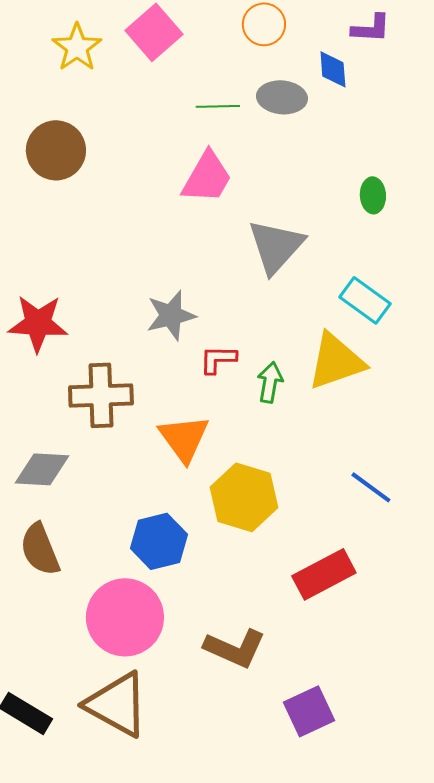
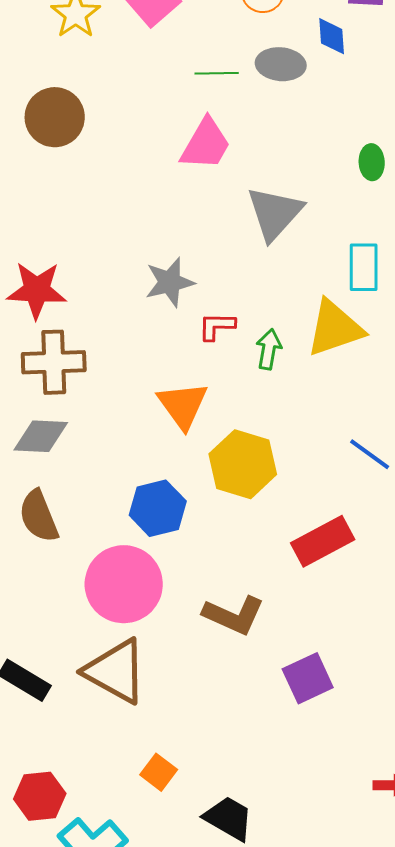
cyan rectangle: (365, 300) -> (364, 267), turned 54
brown cross: (101, 395) -> (54, 362), moved

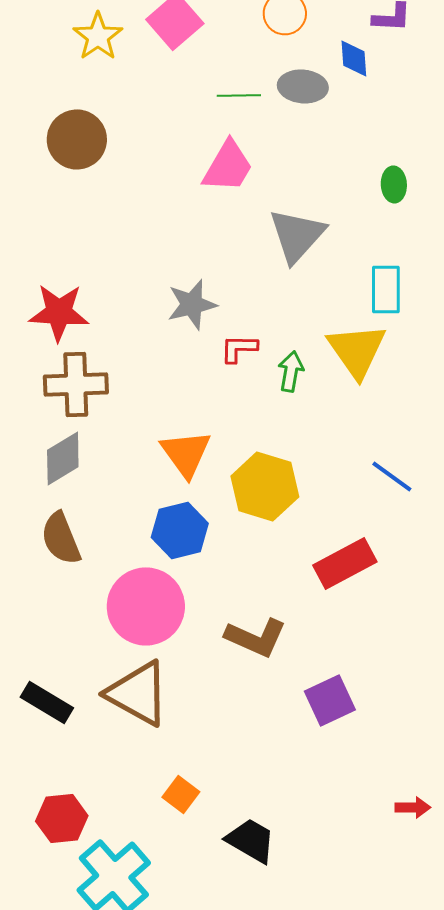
yellow triangle: (335, 328) -> (357, 350), turned -46
orange triangle: (183, 405) -> (186, 453), moved
gray diamond: (41, 436) -> (63, 458), turned -34

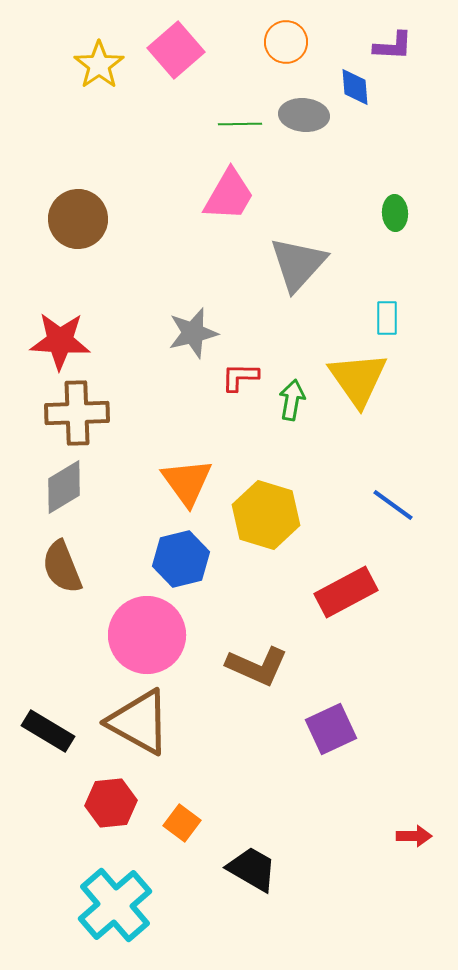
brown circle: (77, 139) -> (78, 219), moved
cyan rectangle: (386, 289) -> (387, 318), size x0.7
red hexagon: (62, 818) -> (111, 803), moved

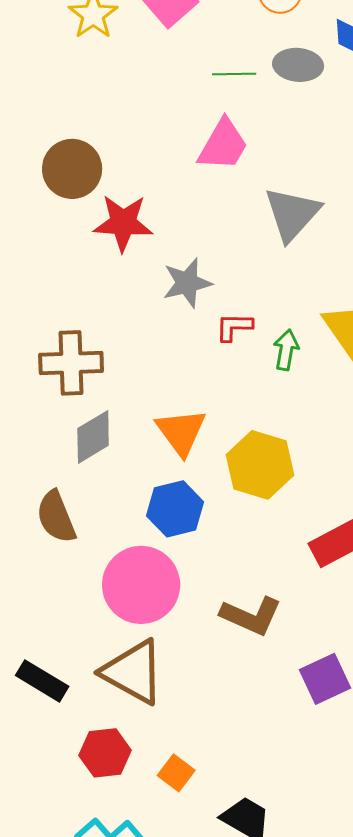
red star: (60, 341) -> (123, 223), moved
gray diamond: (64, 487) -> (93, 437), moved

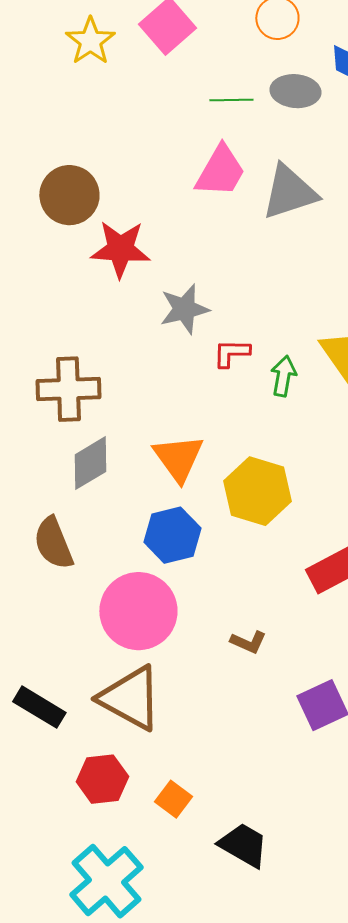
gray triangle: (292, 214) -> (289, 192), moved, turned 30
brown L-shape: (251, 616) -> (248, 642), size x0.6

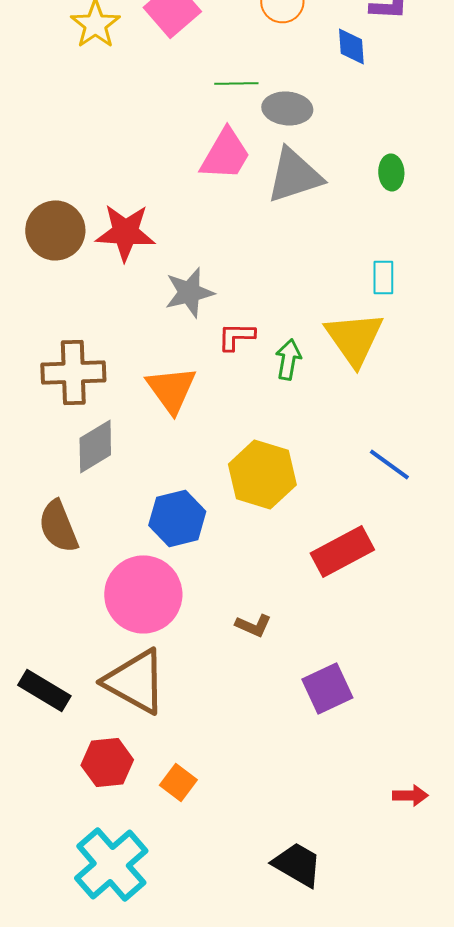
gray ellipse: (295, 91) -> (287, 108), moved
brown circle: (69, 195) -> (55, 230), moved
orange triangle: (178, 458) -> (171, 389), moved
black trapezoid: (243, 845) -> (297, 864), moved

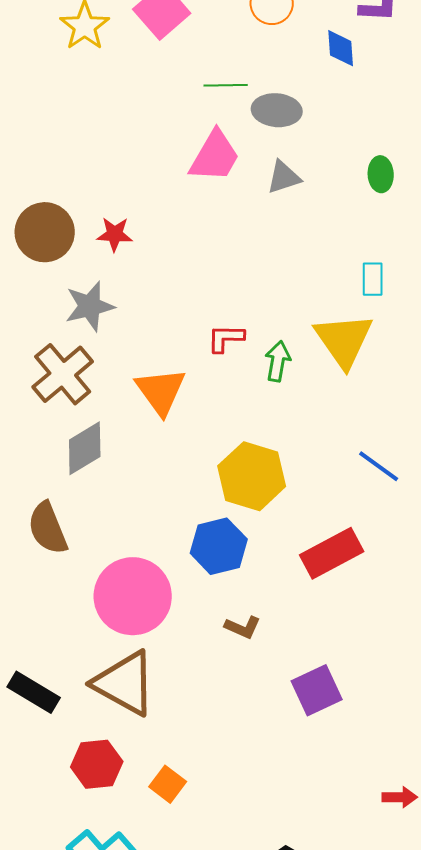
gray triangle: (294, 175) -> (284, 177), size x0.6
red star: (125, 232) -> (115, 234), size x0.6
gray star: (189, 292) -> (90, 306), moved
brown cross: (73, 372) -> (63, 374), turned -38
blue hexagon: (177, 518) -> (219, 546), moved

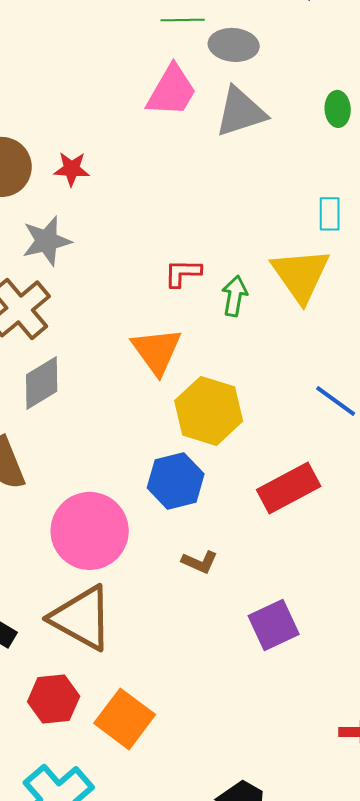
gray triangle: (284, 177) -> (241, 112), size x1.5
orange triangle: (161, 391) -> (157, 351), moved
orange square: (168, 784) -> (125, 719), size x1.6

